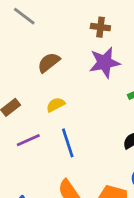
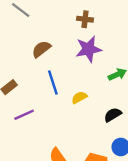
yellow semicircle: (56, 105) -> (79, 97), moved
blue line: (68, 143) -> (53, 83), moved

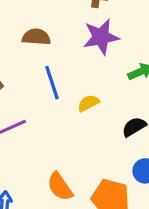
brown semicircle: (41, 49) -> (36, 37), turned 42

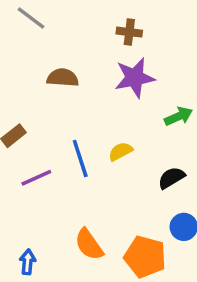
blue line: (52, 83) -> (80, 158), moved

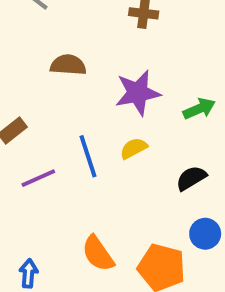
purple star: (135, 78) -> (138, 93), moved

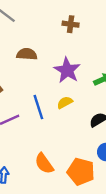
purple star: (138, 93) -> (67, 70), turned -30

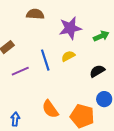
purple star: (67, 70) -> (70, 28), turned 30

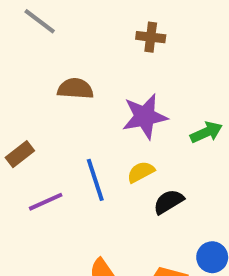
black semicircle: (97, 71) -> (169, 202), moved

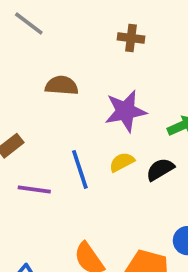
purple line: (46, 202) -> (34, 190), turned 32
black semicircle: (169, 202) -> (160, 169), moved

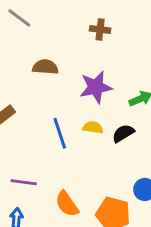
yellow semicircle: (122, 162) -> (93, 127), turned 36
purple line: (34, 190) -> (24, 182), moved

